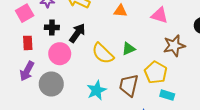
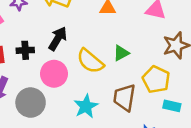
black cross: (52, 27) -> (25, 50), moved
pink circle: (60, 54) -> (54, 74), moved

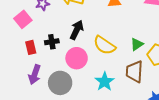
green triangle: (121, 53) -> (137, 44), moved

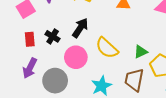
black cross: (52, 42) -> (53, 36), turned 32

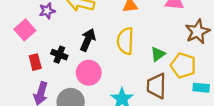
yellow semicircle: (107, 48) -> (125, 41), moved, turned 60

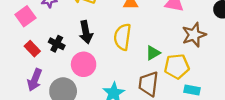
black arrow: (88, 40) -> (86, 32), turned 140
red rectangle: (35, 62) -> (32, 49), turned -35
yellow pentagon: (183, 65) -> (177, 66), turned -30

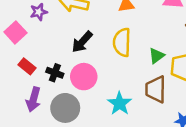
black arrow: (86, 32) -> (82, 42), turned 60
black cross: (57, 44) -> (55, 73), moved

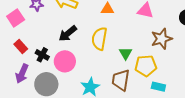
green triangle: (157, 56) -> (126, 53), turned -32

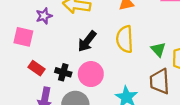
pink square: (16, 18) -> (23, 37), turned -30

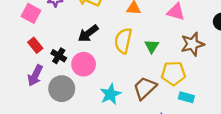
green triangle: (158, 49) -> (152, 46), moved
brown trapezoid: (160, 81) -> (145, 88), turned 35

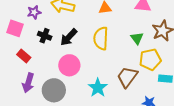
green triangle: (152, 46) -> (137, 38), moved
black cross: (59, 56) -> (45, 36), moved

